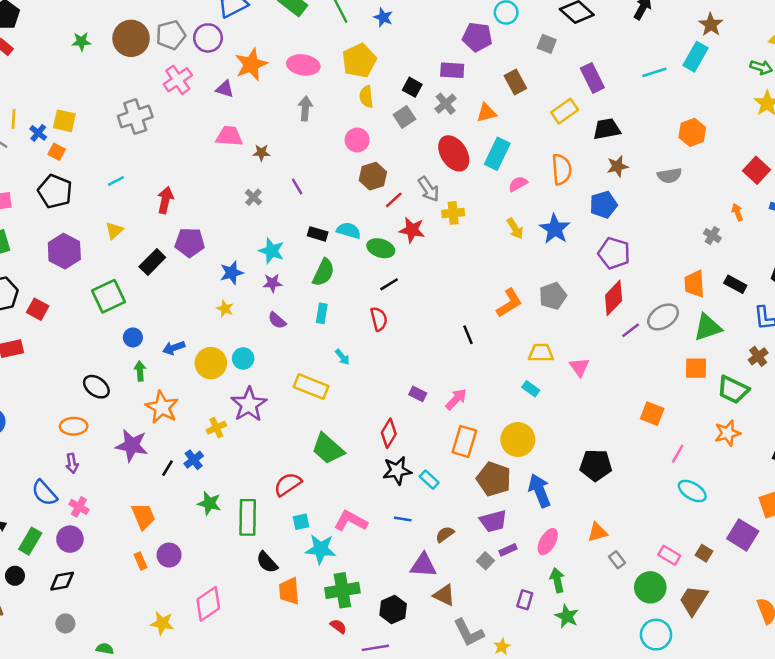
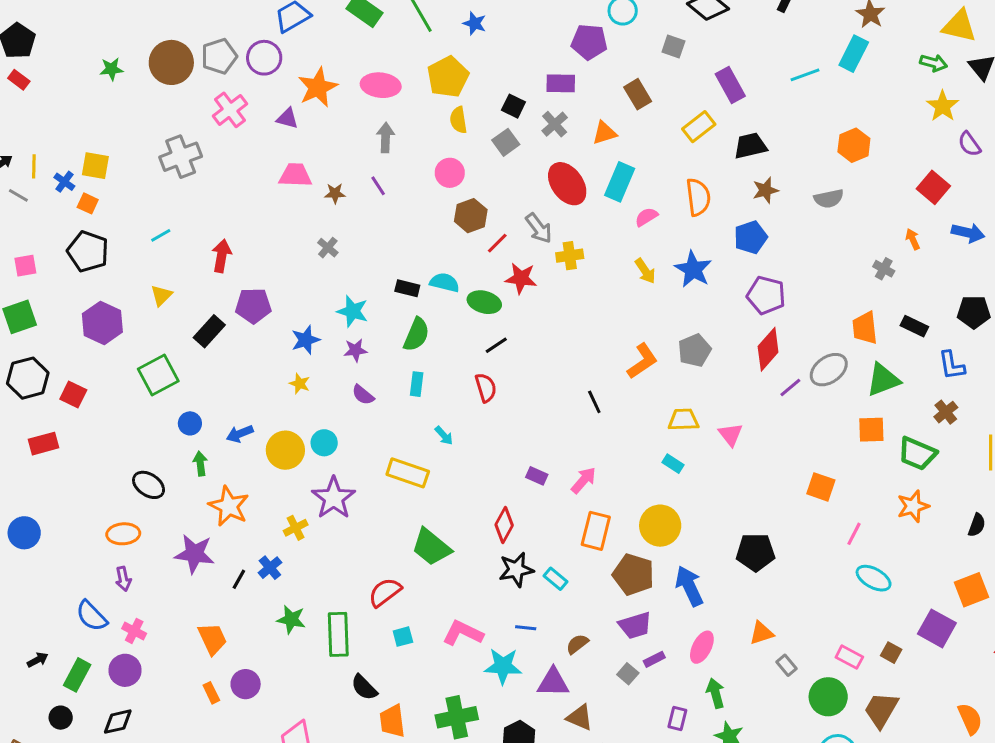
purple line: (297, 187) -> (378, 186), moved
cyan star: (321, 549) -> (503, 666), moved

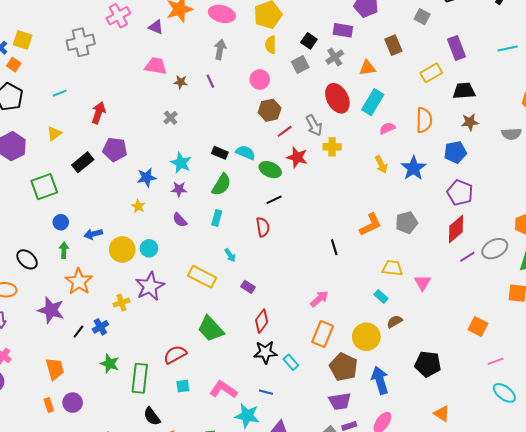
purple rectangle: (537, 476) -> (248, 287), moved
pink line: (854, 534) -> (496, 361), turned 35
orange triangle: (761, 633) -> (442, 414), moved, turned 42
brown semicircle: (577, 644) -> (395, 321), moved

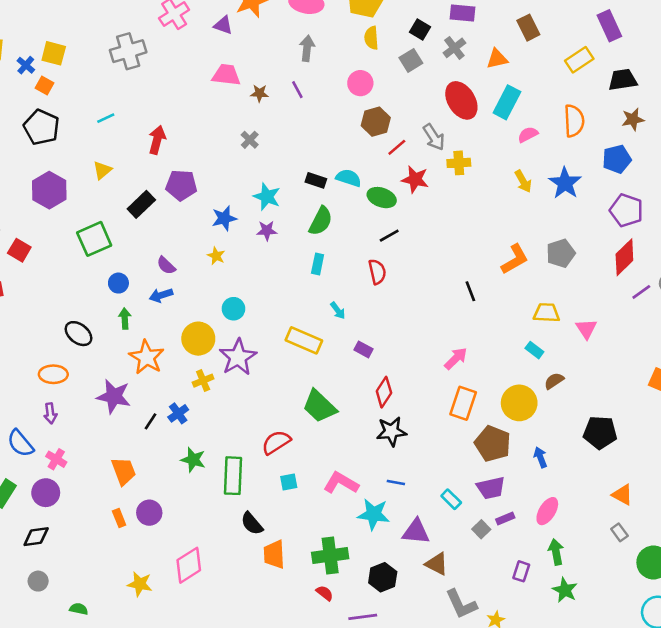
purple semicircle: (180, 220) -> (166, 265), moved
yellow circle: (122, 249) -> (198, 339), moved
cyan rectangle: (291, 362) -> (451, 499), moved
blue arrow: (380, 380) -> (540, 457), size x0.6

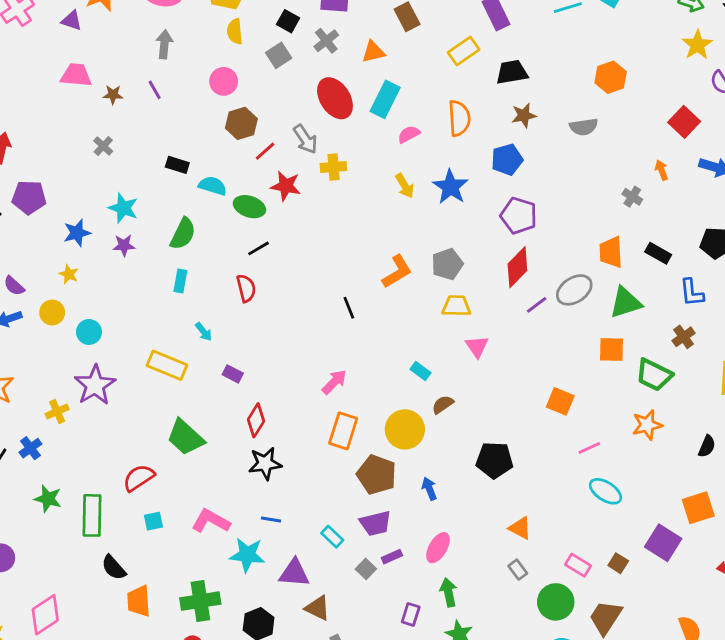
black rectangle: (316, 180) -> (177, 165), moved
yellow trapezoid: (546, 313) -> (456, 306), moved
yellow circle: (198, 339) -> (52, 312), moved, size x0.7

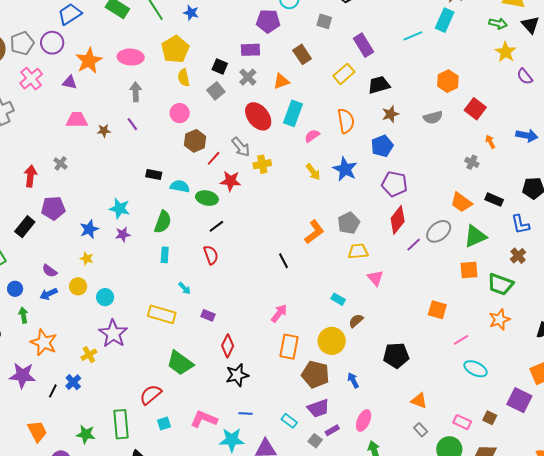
red square: (684, 122) -> (475, 109), moved
gray cross: (103, 146) -> (60, 163), moved
orange trapezoid: (611, 252) -> (461, 202), turned -45
green star: (48, 499) -> (86, 434), moved

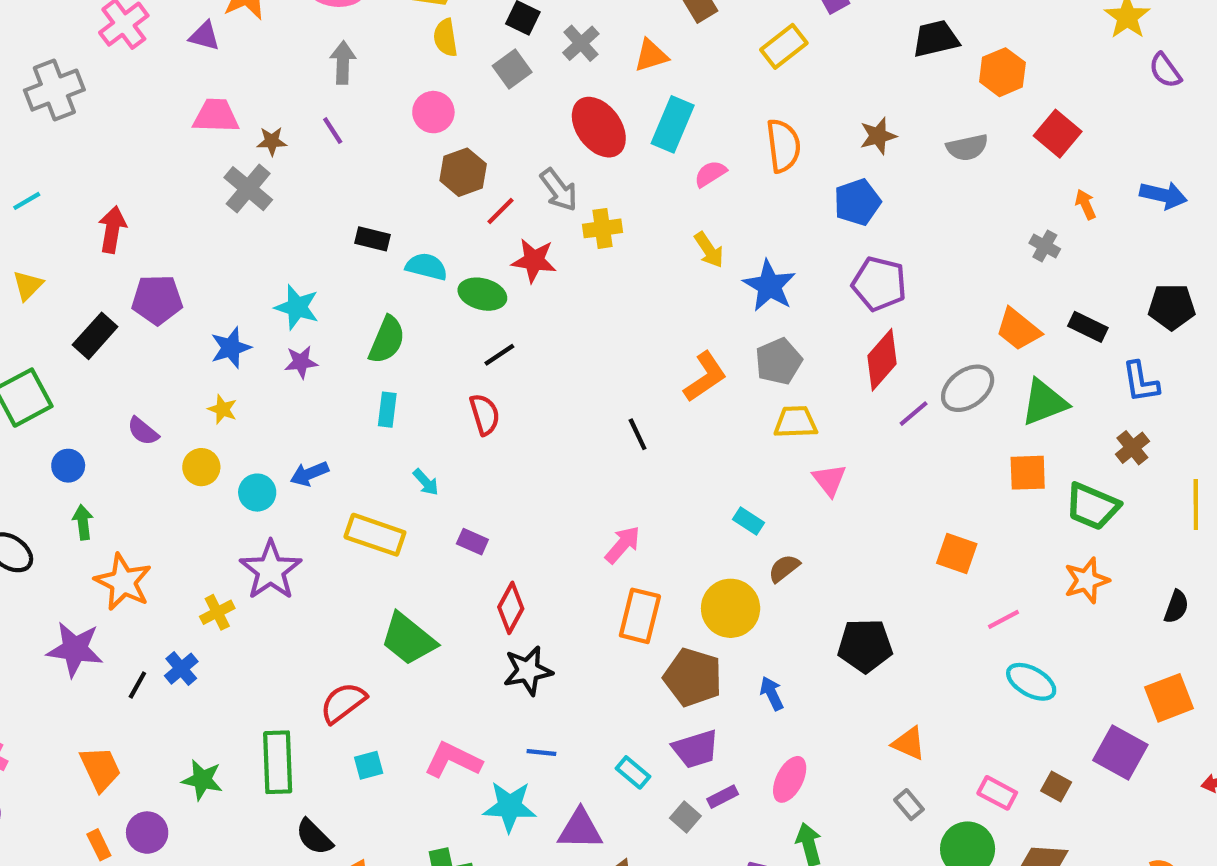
black trapezoid: (379, 85) -> (936, 39), moved
gray cross: (60, 163) -> (248, 189), moved, size x1.6
blue star: (345, 169) -> (769, 286), moved
blue arrow: (49, 294) -> (309, 474), moved

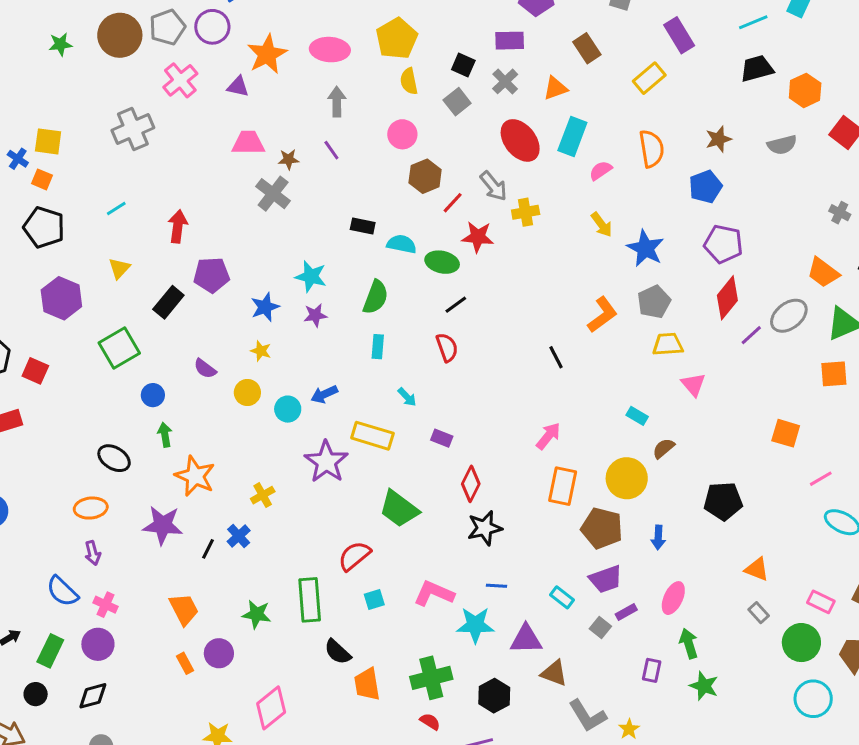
purple star: (271, 570) -> (326, 462), moved
blue arrow: (772, 693) -> (658, 538), turned -150

